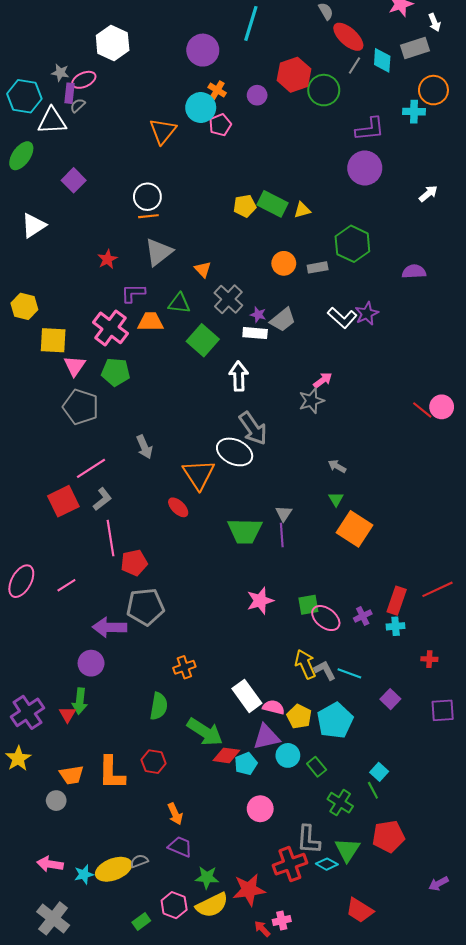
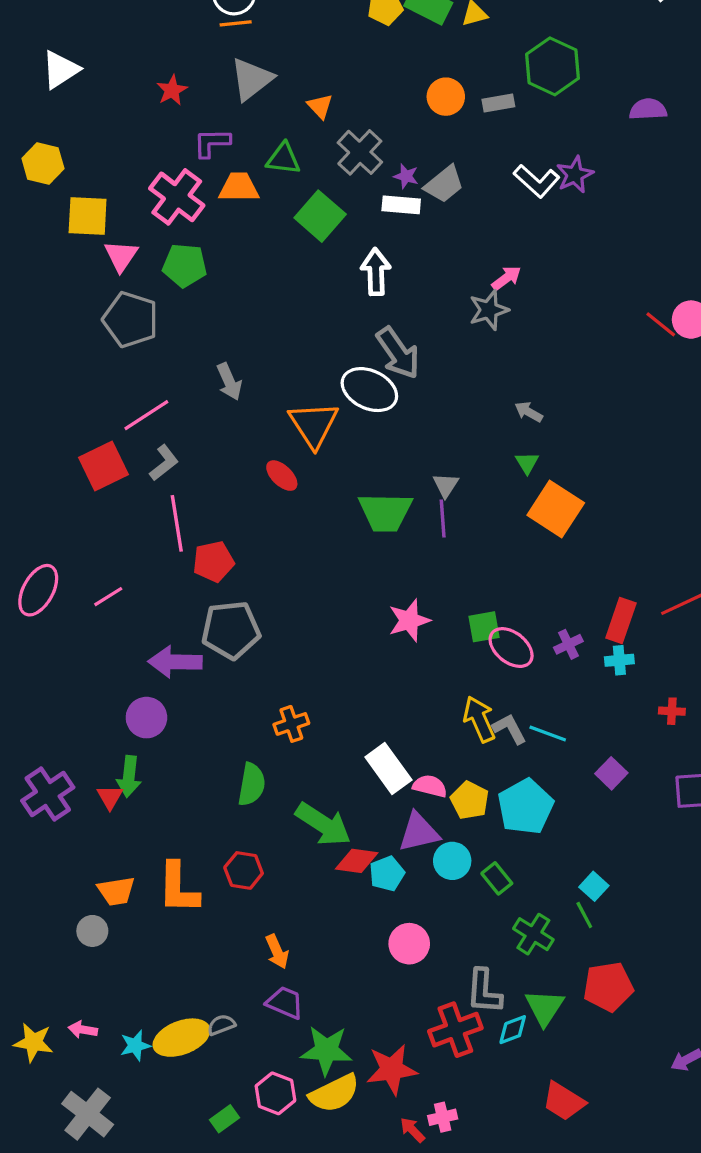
white triangle: (34, 225) -> (60, 70), moved
yellow star: (18, 759) -> (33, 1042), moved, turned -30
pink arrow: (50, 864) -> (83, 1030), size x0.7
cyan diamond: (327, 864) -> (513, 1030), turned -50
green star: (207, 877) -> (326, 1050), size x1.4

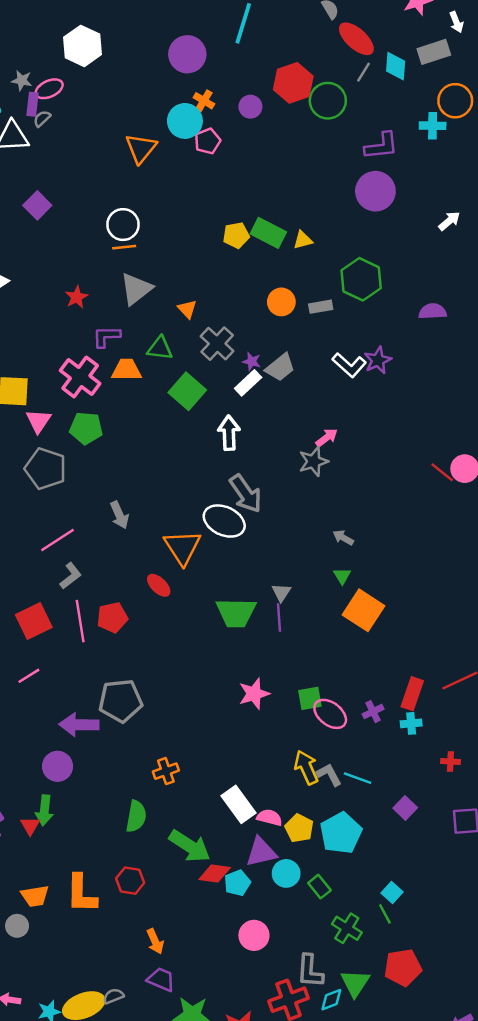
white rectangle: (401, 205) -> (248, 383), turned -48
red square: (103, 466) -> (34, 621), moved
red pentagon: (213, 562) -> (112, 617), moved

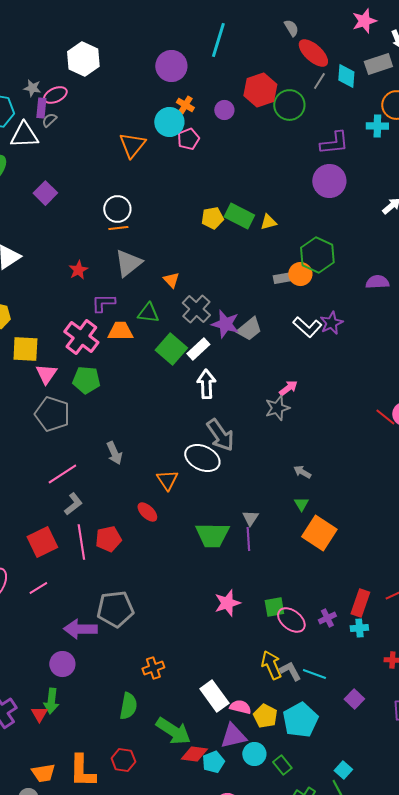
orange circle: (281, 302) -> (300, 274), moved
purple star: (252, 361) -> (225, 324), size x1.8
white rectangle: (248, 383) -> (198, 349), moved
orange triangle: (183, 547) -> (167, 480), size x0.7

